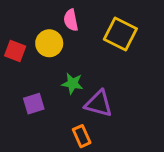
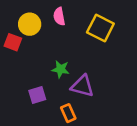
yellow circle: (49, 43) -> (30, 24), moved
purple square: (34, 104) -> (37, 95), moved

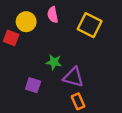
purple square: (37, 95) -> (33, 85), turned 35
orange rectangle: (68, 113) -> (78, 101), moved

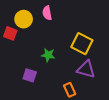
yellow square: (90, 25) -> (82, 44), moved
purple triangle: (73, 77) -> (86, 69), moved

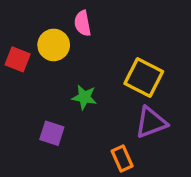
yellow circle: (24, 19) -> (54, 45), moved
purple triangle: (86, 69) -> (151, 122), turned -36

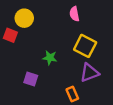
pink semicircle: (83, 23) -> (74, 14), moved
yellow circle: (54, 45) -> (24, 18), moved

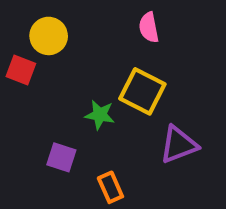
yellow square: (85, 46) -> (142, 91), moved
orange rectangle: (72, 94) -> (110, 187), moved

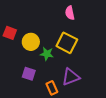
yellow circle: (49, 36) -> (31, 42), moved
purple triangle: (179, 145) -> (71, 77), moved

